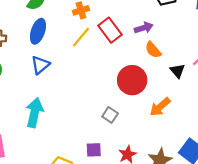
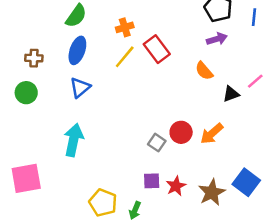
purple arrow: (144, 28) -> (217, 39), moved
black triangle: (177, 71) -> (231, 94), turned 49
red circle: (132, 80) -> (181, 132), moved, size x0.7
purple square: (94, 150) -> (152, 181), moved

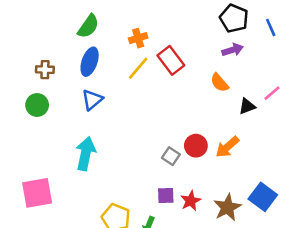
blue line: (254, 17) -> (271, 28), turned -30

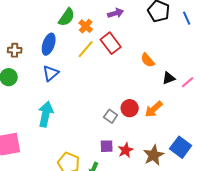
green semicircle: (88, 26) -> (67, 17), moved
orange cross: (138, 38) -> (86, 26), turned -32
purple arrow: (233, 50) -> (116, 13), moved
pink line: (272, 93) -> (188, 82), moved

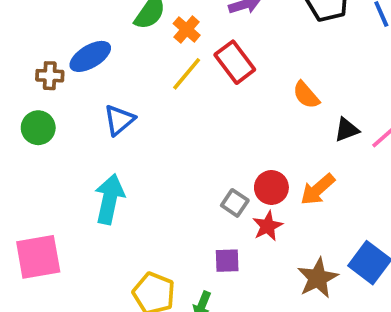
blue ellipse: (49, 44) -> (90, 56), moved, turned 40
red star: (126, 150) -> (268, 226), moved

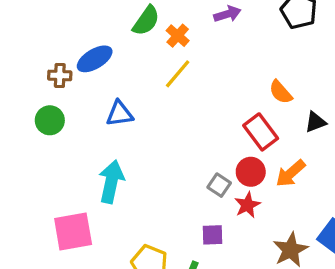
red rectangle: (235, 62) -> (261, 132), moved
blue triangle: (119, 120) -> (120, 114), turned 32
pink square: (38, 257) -> (73, 232), moved

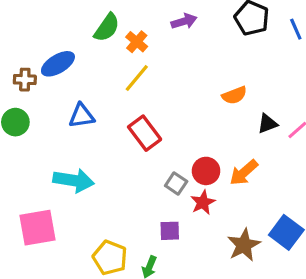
orange semicircle: (281, 92) -> (234, 95), turned -70
red rectangle: (261, 132) -> (145, 133), moved
cyan arrow: (111, 182) -> (74, 180), turned 87

